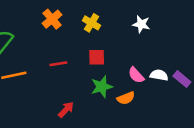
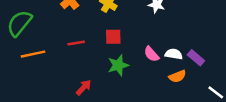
orange semicircle: (126, 98) -> (177, 76), moved

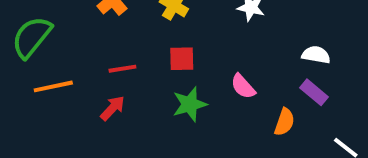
white semicircle: (174, 54) -> (316, 55), moved
orange semicircle: (177, 76) -> (284, 122), turned -49
red arrow: (84, 87) -> (113, 108), moved

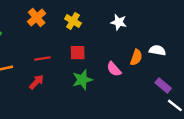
purple rectangle: (314, 92) -> (163, 85), moved
orange semicircle: (284, 122) -> (136, 57), moved

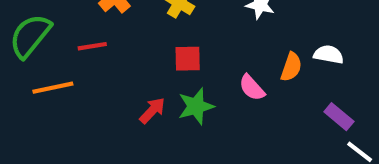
red line: (42, 59) -> (92, 46), moved
red arrow: (37, 82) -> (152, 110), moved

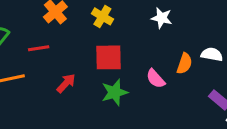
red square: (188, 59) -> (109, 57), size x1.4
red arrow: (152, 110) -> (66, 83), moved

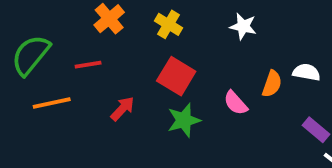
red square: (109, 57) -> (176, 76), turned 32

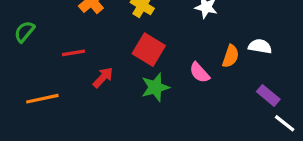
green semicircle: (31, 55) -> (24, 32), size x0.6
red line: (88, 65) -> (73, 53), moved
orange line: (52, 103) -> (42, 99), moved

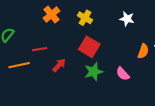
pink semicircle: (199, 73) -> (123, 74), moved
orange line: (42, 99) -> (19, 65), moved

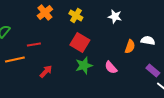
red arrow: (59, 65) -> (46, 72), moved

